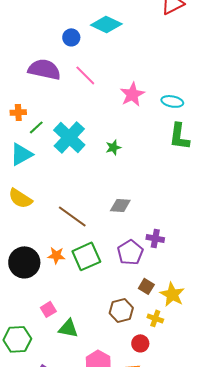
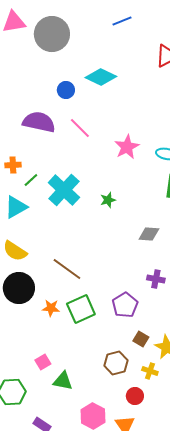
gray diamond: (120, 205) -> (149, 234), moved
purple cross: (155, 238) -> (156, 279), moved
black circle: (24, 262) -> (19, 288), moved

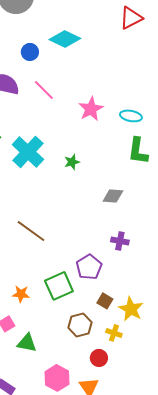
orange star: (51, 308) -> (21, 294), moved
green square: (81, 309) -> (59, 286), moved

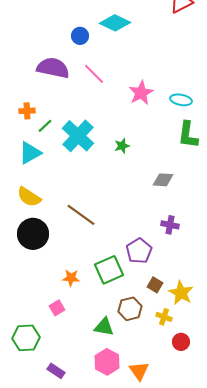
green triangle: (27, 343) -> (104, 327), moved
red circle: (99, 358) -> (181, 342), moved

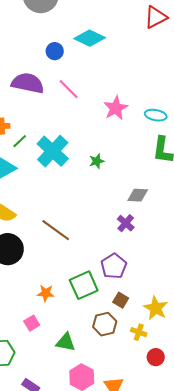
purple cross: (170, 225) -> (126, 223), moved, turned 30
brown square: (155, 285) -> (121, 300), moved
green triangle: (104, 327) -> (66, 342), moved

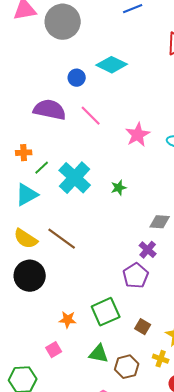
brown line: (56, 230) -> (62, 239), moved
purple pentagon: (114, 266) -> (136, 276), moved
brown hexagon: (105, 324) -> (127, 367), moved
green triangle: (66, 342) -> (99, 354), moved

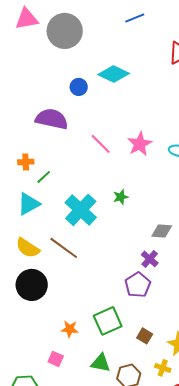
pink line: (91, 116) -> (101, 144), moved
cyan cross: (75, 178) -> (81, 210), moved
pink square: (54, 350) -> (56, 359), turned -35

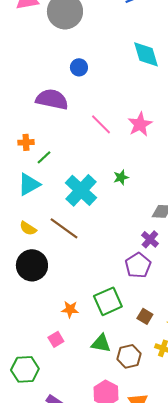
cyan diamond: (114, 74) -> (146, 54), moved, turned 48
yellow semicircle: (28, 248) -> (28, 228), size x0.7
pink square: (56, 359) -> (56, 339), turned 35

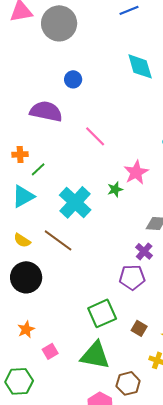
pink star: (140, 124) -> (136, 172), moved
purple pentagon: (138, 265) -> (132, 277), turned 30
orange star: (70, 309) -> (26, 329), moved, turned -30
green triangle: (101, 343) -> (95, 355), size x1.5
brown hexagon: (129, 356) -> (128, 383), moved

